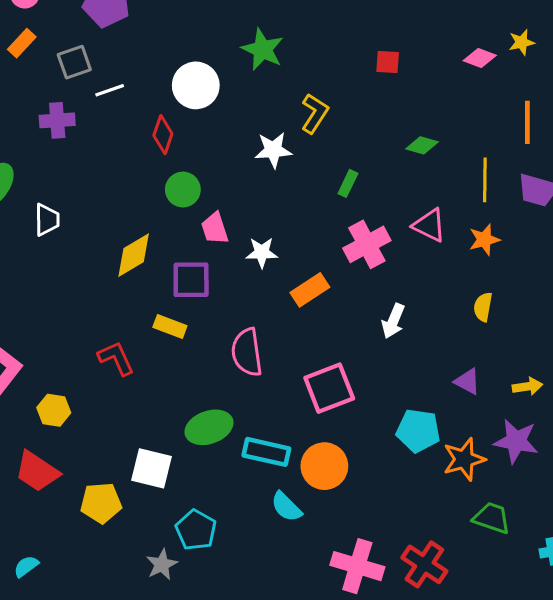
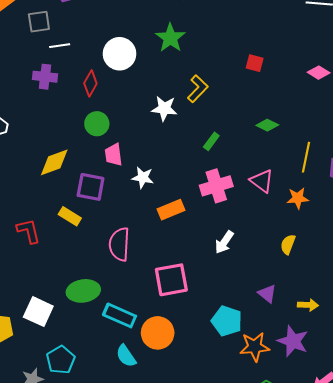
purple cross: (57, 120) -> (45, 77), moved

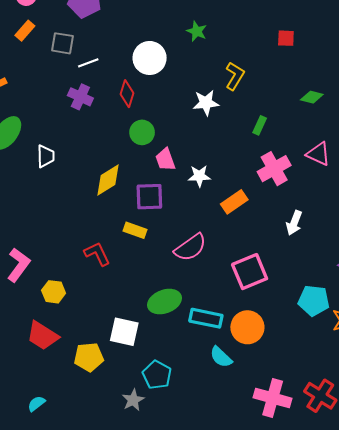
gray square: (39, 22) -> (63, 43), turned 30
green star: (170, 38) -> (197, 31), size x0.7
purple cross: (45, 77) -> (80, 97), turned 30
pink semicircle: (119, 244) -> (190, 247), turned -116

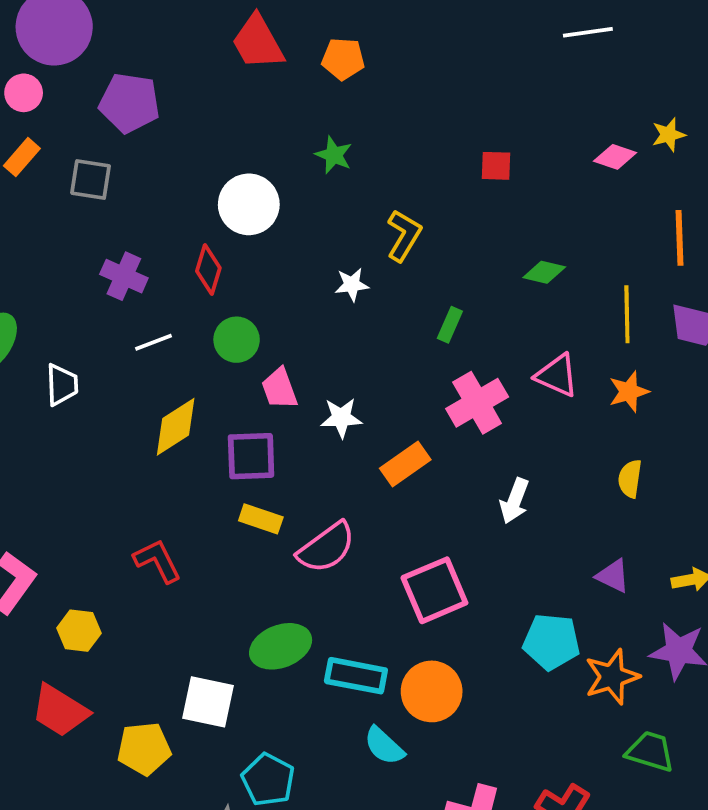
white line: (88, 63) -> (153, 342), moved
white star: (206, 103) -> (352, 285), size x0.7
yellow rectangle: (135, 230) -> (261, 519), moved

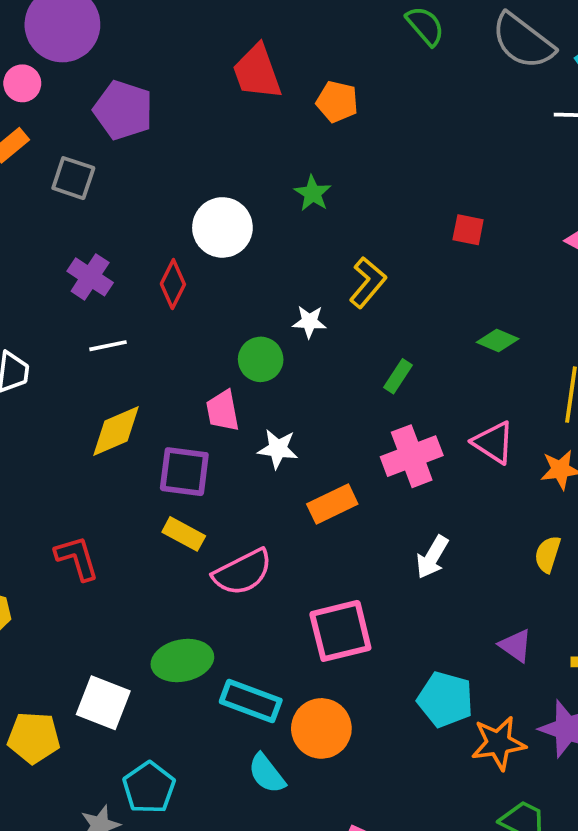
green circle: (237, 340) -> (261, 359), moved

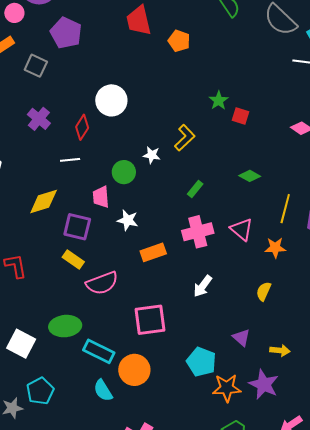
green star: (313, 193) -> (219, 100), moved
white line: (108, 346) -> (70, 160), moved

